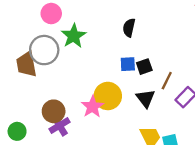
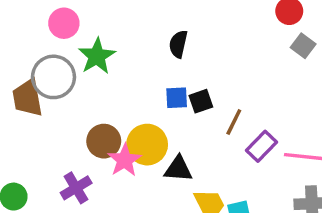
black triangle: (145, 98) -> (178, 169), moved, turned -48
brown circle: (54, 111) -> (104, 141), moved

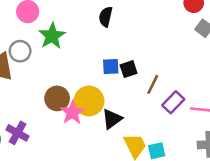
black semicircle: (178, 44) -> (106, 17), moved
gray circle: (53, 77) -> (20, 51), size x0.7
black triangle: (178, 169) -> (112, 119), turned -40
purple cross: (76, 188) -> (17, 133), moved, turned -30

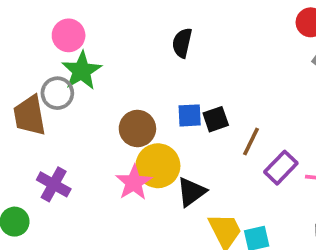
green star: (52, 36) -> (82, 71), moved
brown circle: (57, 98) -> (137, 129), moved
purple cross: (17, 133) -> (54, 184), moved

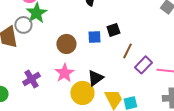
black square: (216, 119) -> (113, 30), moved
yellow circle: (158, 166) -> (82, 93), moved
purple cross: (54, 184) -> (31, 79), moved, turned 30

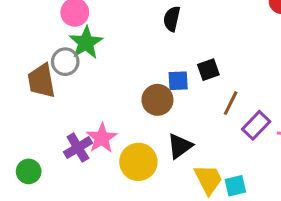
brown circle: (66, 44) -> (157, 100), moved
pink star: (64, 73) -> (102, 138), moved
yellow circle: (82, 93) -> (138, 162), moved

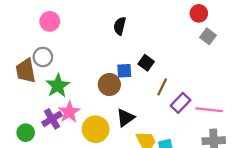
green star: (86, 43) -> (58, 86), moved
black square: (208, 70) -> (146, 63), turned -35
green circle: (29, 171) -> (26, 133), moved

